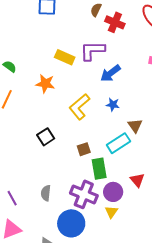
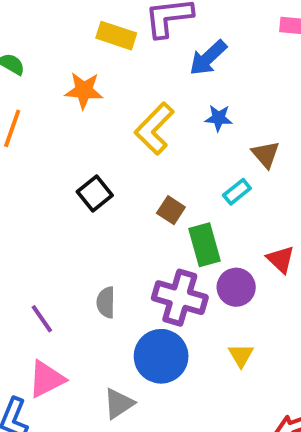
cyan rectangle: (118, 143) -> (237, 192), size x0.6
brown square: (84, 149) -> (171, 210), turned -32
yellow triangle: (111, 212) -> (241, 355), moved

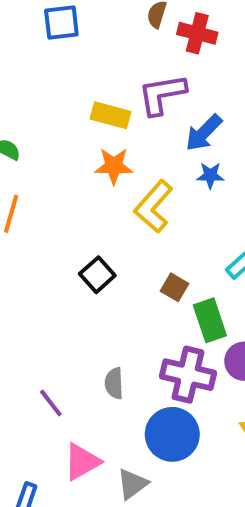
orange star: (84, 90) -> (114, 166), moved
blue star: (219, 118) -> (210, 175), moved
pink triangle: (46, 379) -> (82, 462), moved

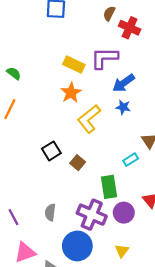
orange star: (114, 166) -> (71, 93), turned 30
brown square: (174, 287) -> (78, 163), moved

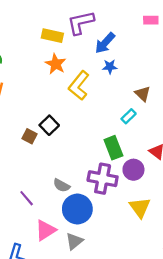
brown square: (78, 163) -> (30, 136), moved
gray semicircle: (50, 212) -> (61, 185), turned -56
blue circle: (77, 246) -> (77, 209), moved
yellow triangle: (122, 251) -> (140, 207), size x1.5

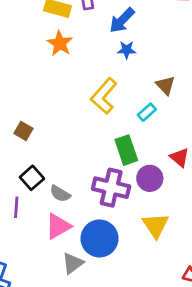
yellow L-shape: (79, 86) -> (104, 96), moved
black square: (49, 125) -> (32, 178), moved
purple line: (27, 198) -> (16, 207), turned 42
blue circle: (77, 209) -> (100, 238), moved
pink triangle: (46, 230) -> (58, 226), moved

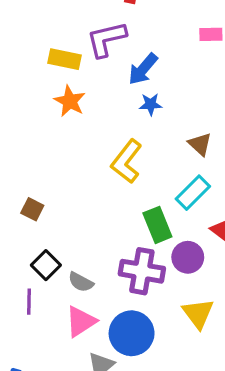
cyan rectangle: (147, 112) -> (193, 193), moved, size x1.5

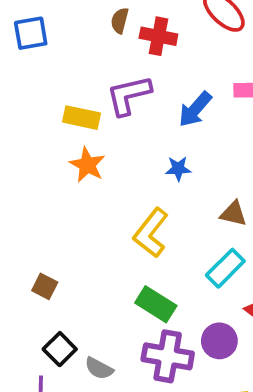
blue arrow: (143, 69) -> (195, 109), moved
brown triangle: (200, 144) -> (234, 214), turned -30
green rectangle: (157, 225) -> (156, 304), moved, turned -36

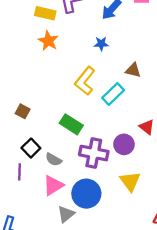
cyan rectangle: (225, 268) -> (113, 94), moved
green rectangle: (156, 304) -> (71, 124), moved

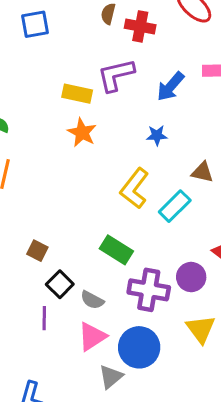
brown square: (23, 111) -> (37, 251), moved

